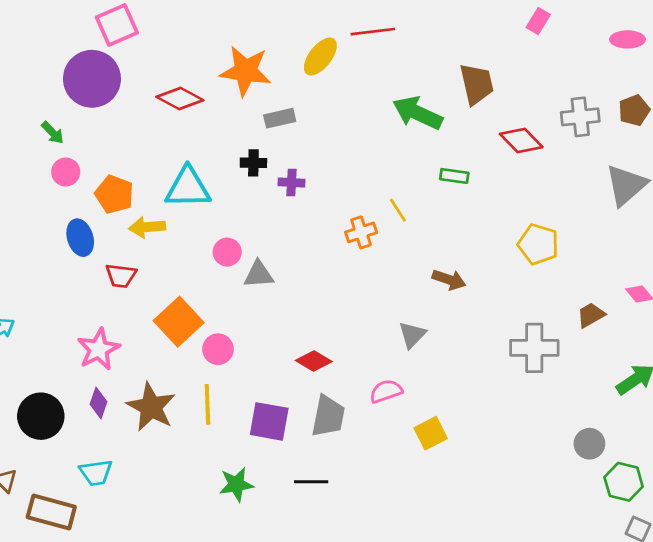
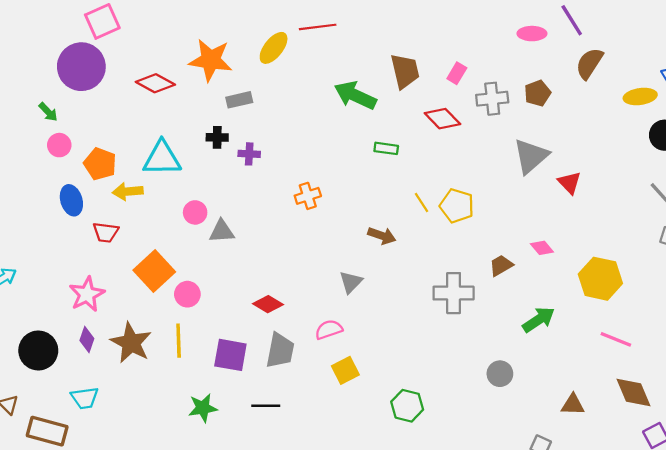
pink rectangle: (538, 21) -> (457, 73), moved
yellow line: (398, 210) -> (422, 203), moved
yellow square: (431, 433) -> (345, 370), moved
green hexagon: (624, 482) -> (407, 406), moved

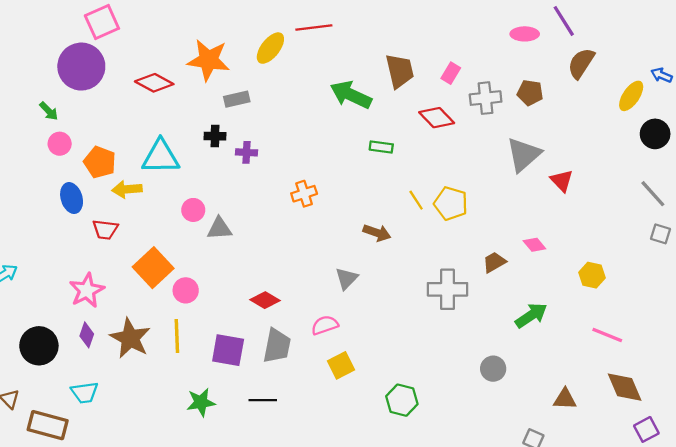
brown pentagon: (537, 93) -> (530, 93), turned 30
yellow ellipse: (640, 96) -> (631, 96), turned -48
yellow hexagon: (600, 279) -> (592, 275), size x0.6

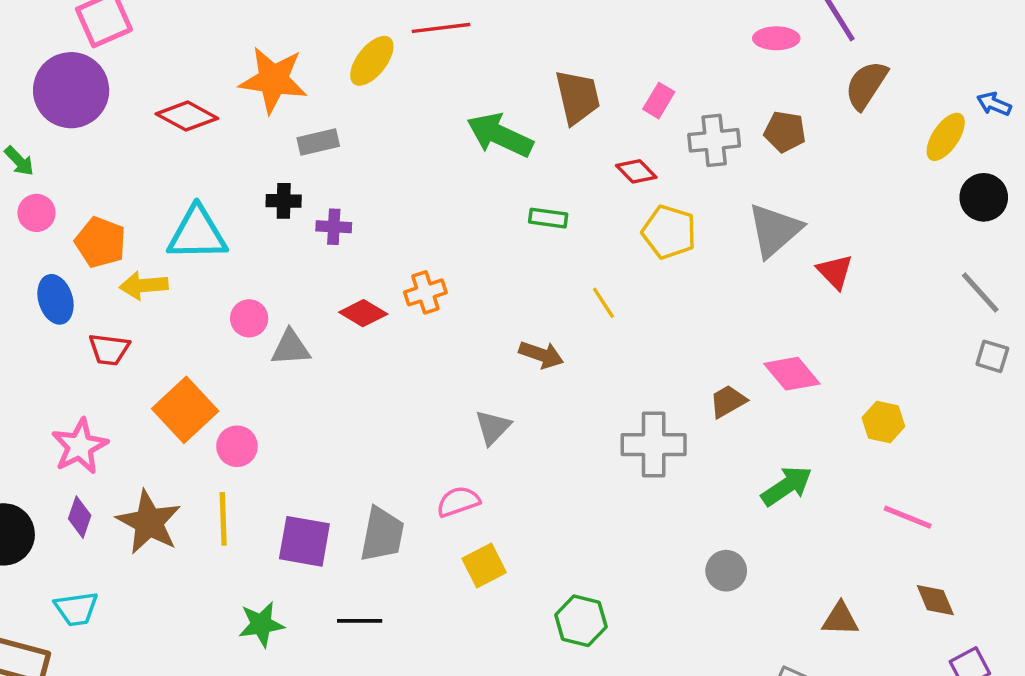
red diamond: (437, 118) -> (636, 171), size x0.7
yellow pentagon: (451, 203) -> (669, 232), moved
pink diamond: (534, 245) -> (792, 374), size x1.5
red diamond: (265, 300) -> (363, 313), moved
brown diamond: (625, 387) -> (935, 600), size x0.7

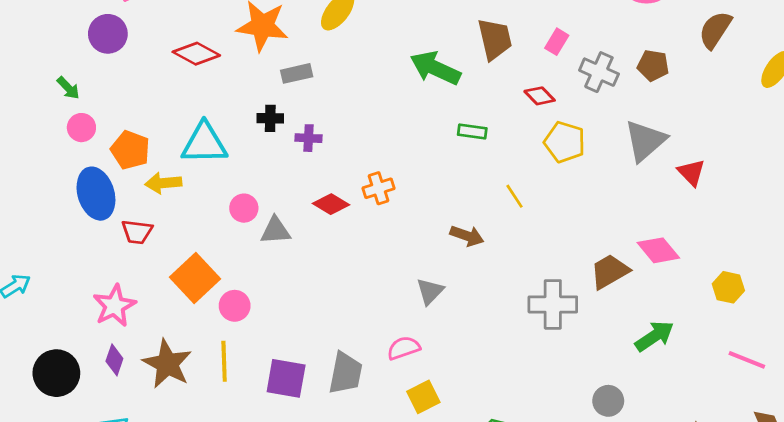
purple circle: (71, 90) -> (108, 34), size x0.7
gray cross: (714, 140) -> (599, 72), turned 30
blue ellipse: (56, 299) -> (96, 194), size x1.4
brown trapezoid: (728, 401) -> (610, 271), size x1.4

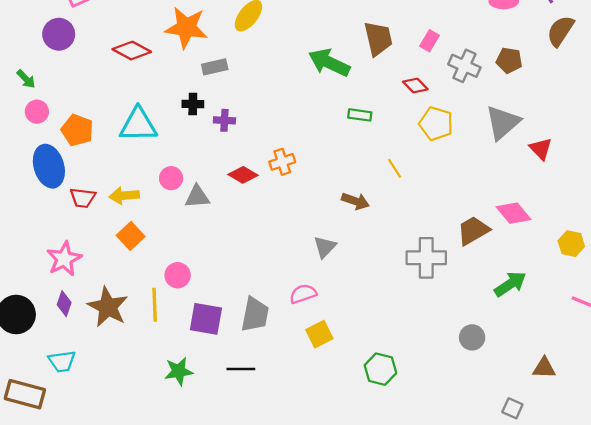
yellow arrow: (163, 183) -> (124, 196), moved
orange square: (195, 278) -> (131, 236), size x0.7
pink circle: (235, 306) -> (178, 275), moved

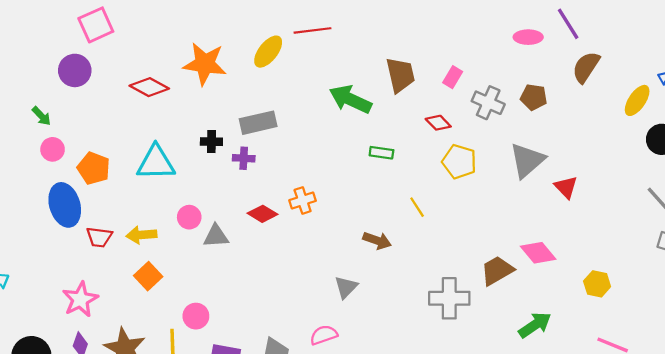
gray rectangle: (215, 67) -> (258, 123), moved, size x1.4

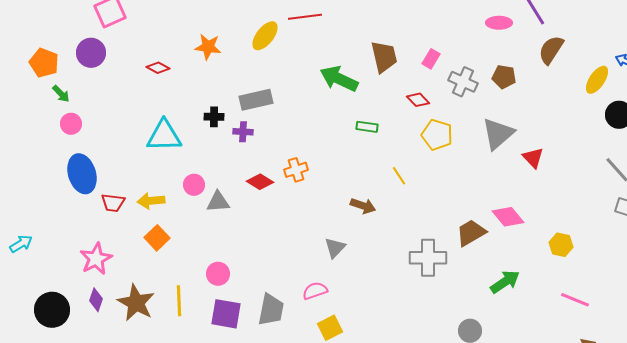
orange star: (205, 64) -> (208, 47), size x0.7
red diamond: (149, 87) -> (158, 68), size x0.7
orange pentagon: (94, 168) -> (44, 63), moved
pink circle: (196, 316) -> (218, 274), moved

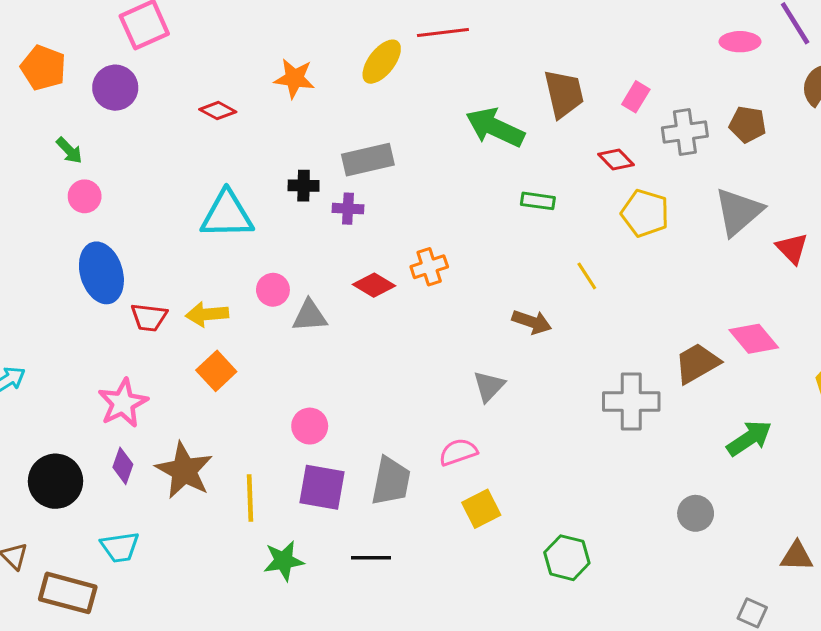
orange pentagon: (44, 63) -> (43, 68), moved
gray cross: (463, 82) -> (685, 132), turned -32
yellow line: (179, 301) -> (250, 498), moved

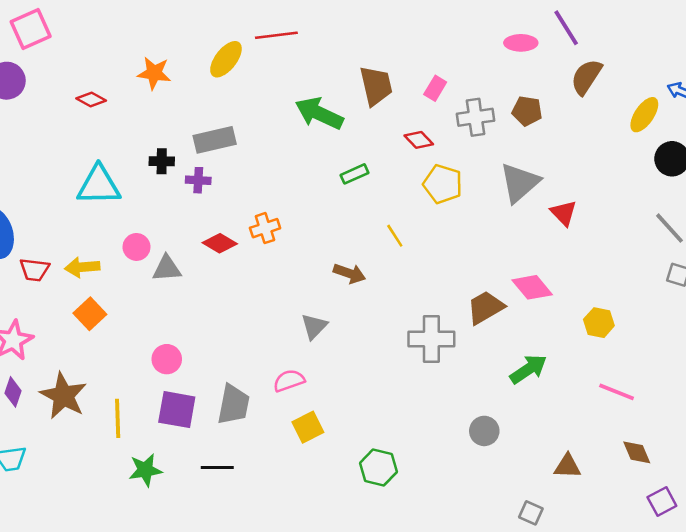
green rectangle: (538, 201) -> (354, 174), turned -32

